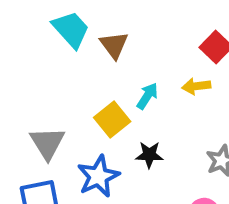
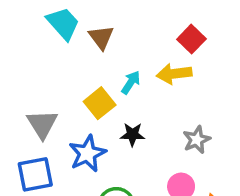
yellow arrow: (196, 86) -> (174, 74), size x1.4

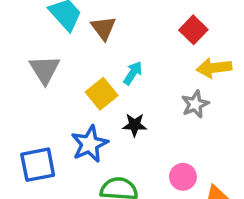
yellow arrow: (174, 74) -> (214, 68), moved
gray triangle: (42, 124) -> (45, 70), moved
gray star: (197, 140) -> (195, 104), moved

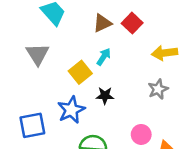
brown triangle: (103, 28) -> (102, 23), moved, turned 42
red square: (193, 30) -> (132, 23), moved
gray star: (195, 104) -> (158, 89), moved

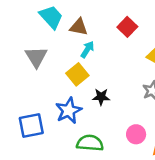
brown triangle: (102, 23) -> (79, 27), moved, turned 36
cyan arrow: (104, 57) -> (87, 49), moved

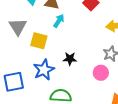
yellow square: (77, 74) -> (39, 41), moved, turned -36
pink circle: (136, 134) -> (101, 73), moved

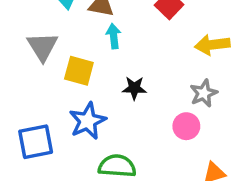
cyan arrow: (59, 21) -> (114, 36), turned -40
black star: (70, 59) -> (134, 88), moved

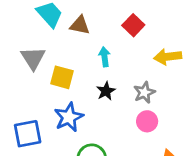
cyan arrow: (114, 36) -> (104, 57), moved
black star: (134, 88) -> (106, 91), turned -30
gray star: (204, 93) -> (144, 92), moved

